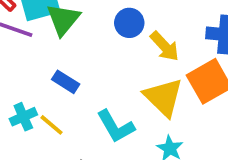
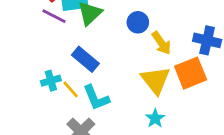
blue rectangle: (66, 82) -> (85, 59), size x1.4
cyan L-shape: (116, 126) -> (96, 98), moved

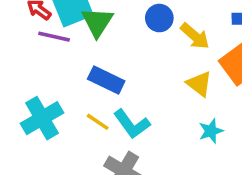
yellow triangle: (156, 80) -> (199, 84), size x0.7
cyan cross: (51, 81) -> (42, 118), moved, size x1.6
cyan star: (155, 118) -> (211, 131), turned 30

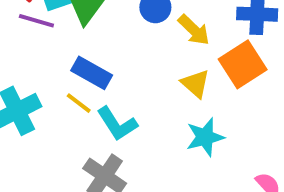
yellow line: (98, 122) -> (79, 103), moved
cyan star: (211, 131) -> (205, 137), size x1.4

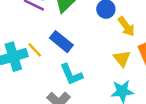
yellow line: (79, 103) -> (35, 50), moved

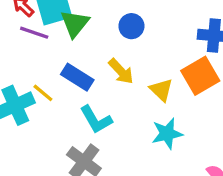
yellow arrow: (126, 27) -> (121, 71), moved

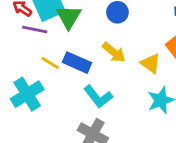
yellow line: (43, 93) -> (50, 63), moved

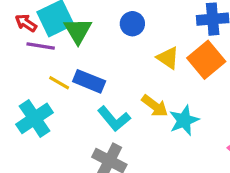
yellow arrow: (114, 52) -> (155, 106), moved
yellow triangle: (151, 63) -> (168, 58), moved

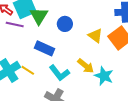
blue circle: (132, 24) -> (65, 24), moved
yellow line: (59, 83) -> (28, 70), moved
cyan star: (184, 120) -> (104, 76), turned -30

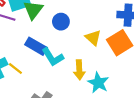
yellow arrow: (86, 66) -> (79, 70), turned 42
cyan L-shape: (59, 73) -> (53, 57), moved

